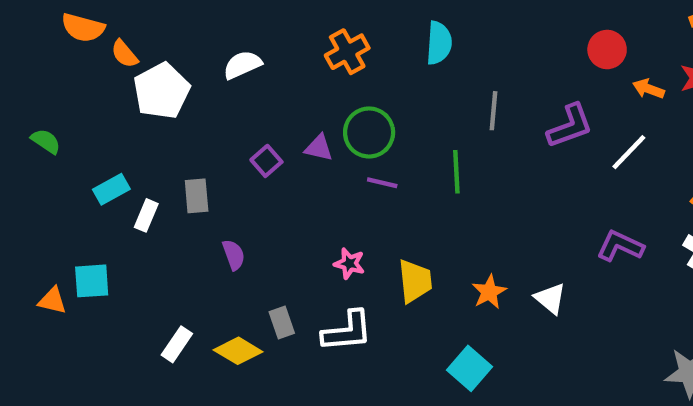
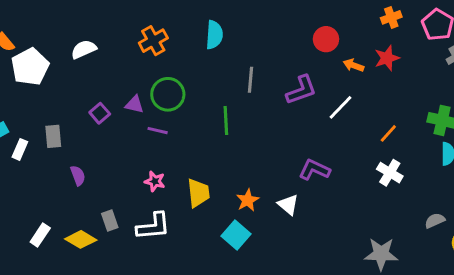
purple line: (382, 183) -> (158, 131), moved
purple L-shape: (620, 246) -> (314, 170), moved
cyan square: (469, 368) -> (236, 235), moved

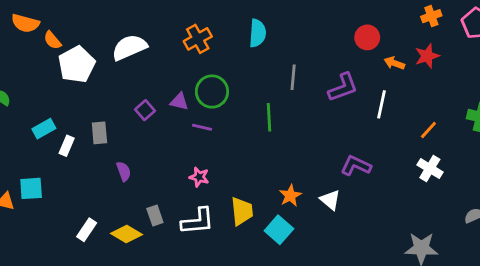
white semicircle: (84, 49) -> (129, 47), size x1.4
white line: (340, 107) -> (381, 104), turned -32
yellow trapezoid: (198, 193) -> (242, 211), moved

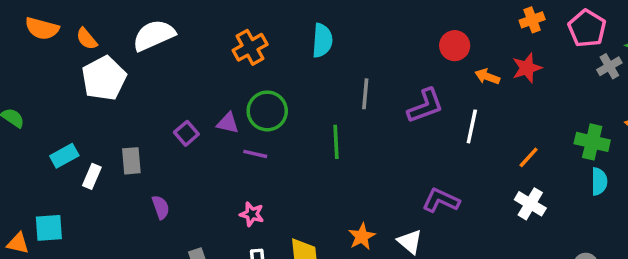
orange semicircle: (52, 40) -> (87, 39), moved
white semicircle: (129, 47) -> (154, 35), moved

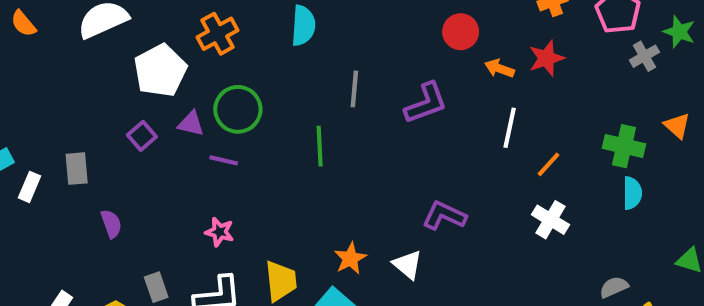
white pentagon: (104, 78) -> (160, 71), moved
white line: (472, 126) -> (510, 128), moved

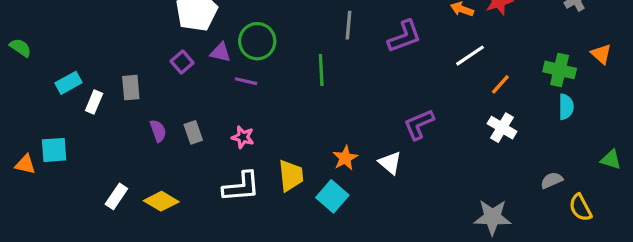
white line: (510, 128) -> (470, 56), turned 44
purple L-shape: (444, 216) -> (419, 124), turned -48
gray rectangle: (156, 287) -> (193, 132), moved

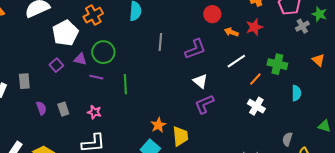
green line: (321, 70) -> (125, 84), moved
green cross: (560, 70) -> (277, 64), moved
white triangle: (390, 163) -> (200, 81), moved
yellow trapezoid: (291, 176) -> (180, 136), moved
gray semicircle: (552, 180) -> (287, 139), turned -48

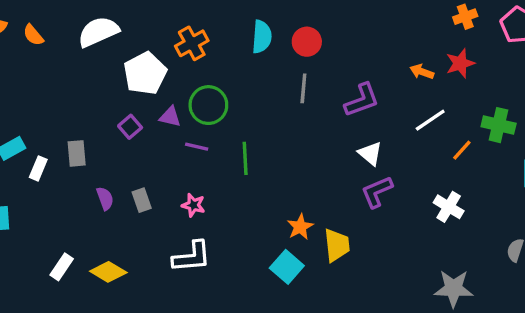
red circle: (212, 14) -> (307, 42), moved
white cross: (256, 106) -> (449, 207), moved

